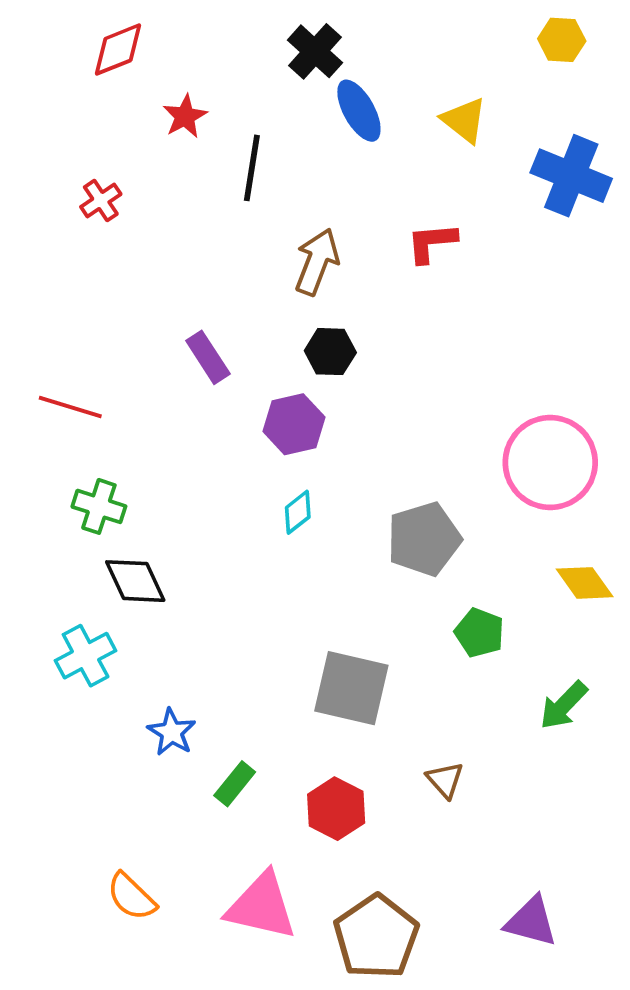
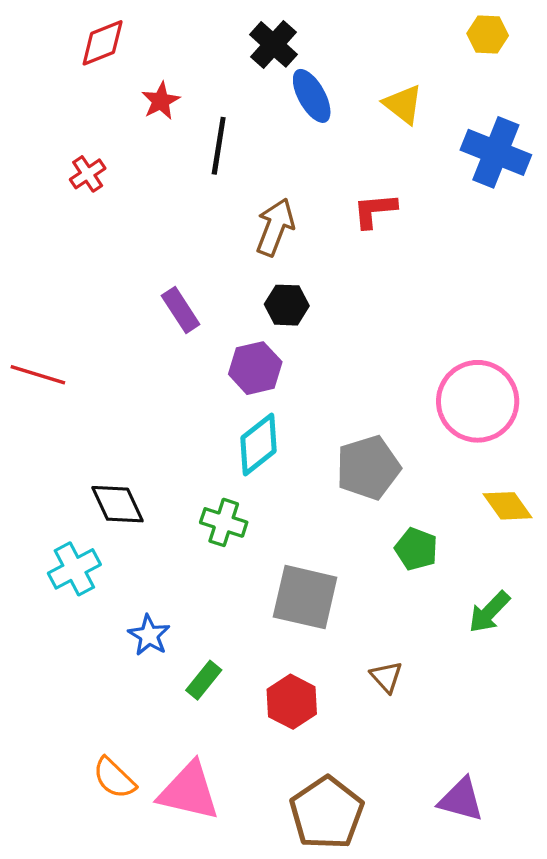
red line: (70, 407) -> (38, 375), moved
green cross: (99, 506) -> (224, 522), moved
cyan diamond: (298, 512) -> (259, 444), size x1.6
pink triangle: (261, 906) -> (189, 791), moved

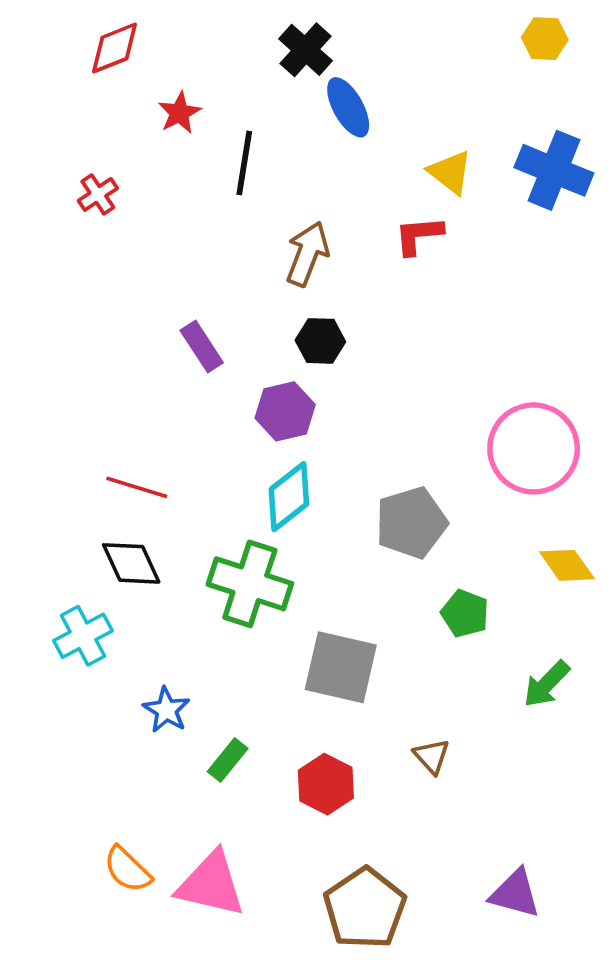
yellow triangle: (403, 104) -> (450, 172), moved
red line: (38, 375) -> (137, 487), moved
green cross: (224, 522) -> (250, 584), size x1.6

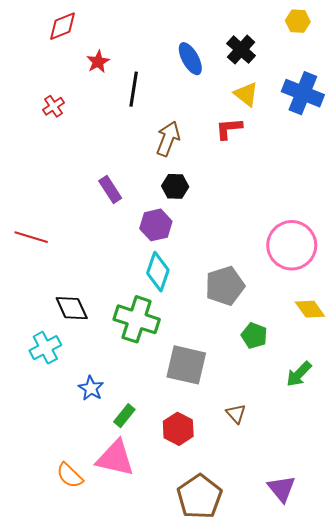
black cross: (306, 50) -> (241, 50), moved
red line: (137, 487) -> (31, 237), moved
cyan diamond: (289, 497) -> (158, 272), turned -33
pink triangle: (211, 884) -> (115, 458), moved
purple triangle: (515, 894) -> (282, 489), turned 36

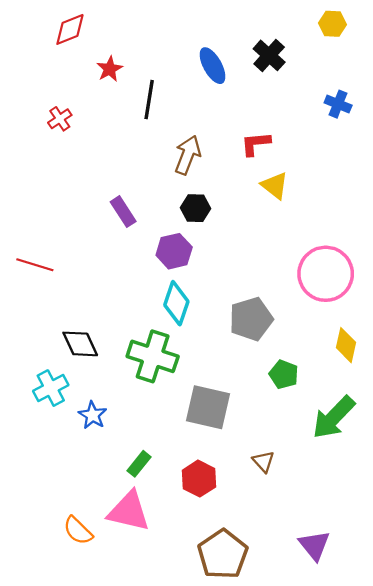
blue cross: (303, 93) -> (338, 104), size x0.6
yellow triangle: (246, 94) -> (275, 186), moved
yellow diamond: (310, 309) -> (346, 345), turned 48
green arrow: (299, 374) -> (334, 417), size x1.5
blue star: (91, 388) -> (93, 415), moved

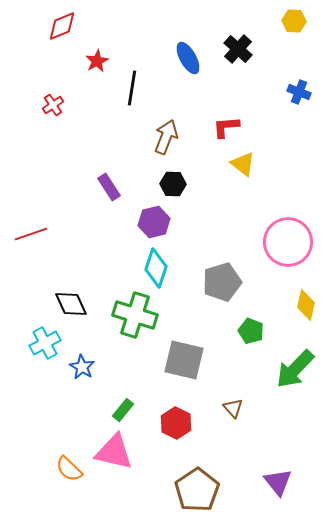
red line: (35, 265) -> (31, 234), turned -36

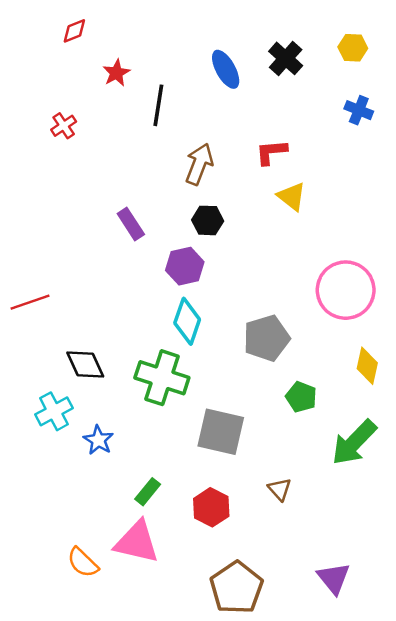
yellow hexagon: (294, 21) -> (353, 48), moved
red diamond: (62, 26) -> (74, 31), size x0.7
red line: (31, 234) -> (30, 302), moved

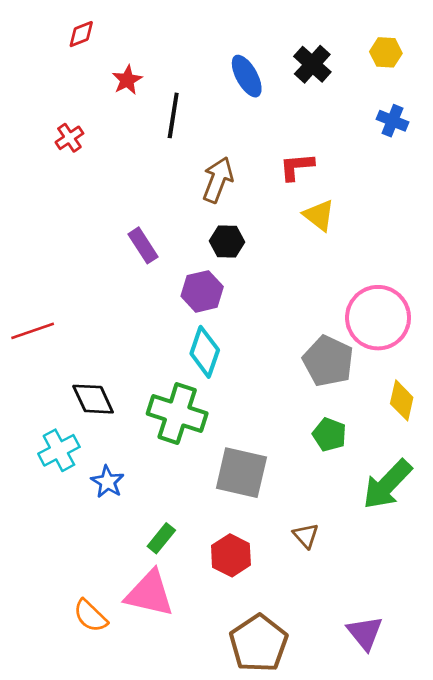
gray pentagon: (266, 338) -> (328, 361), moved, turned -30

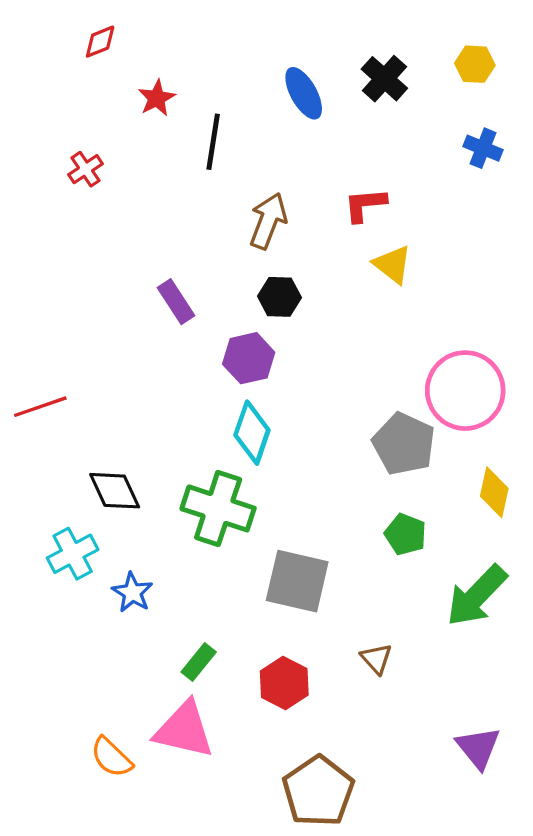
purple triangle: (365, 633) -> (478, 748), moved

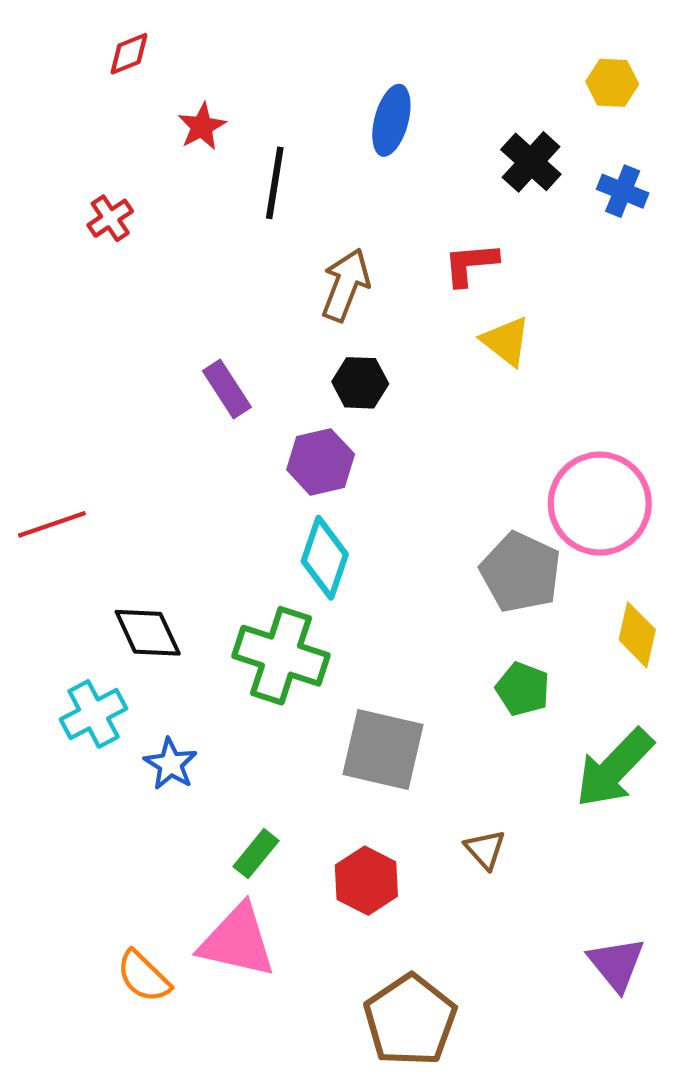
black cross: (384, 79) -> (531, 162), moved
blue ellipse: (304, 93) -> (391, 120), turned 44

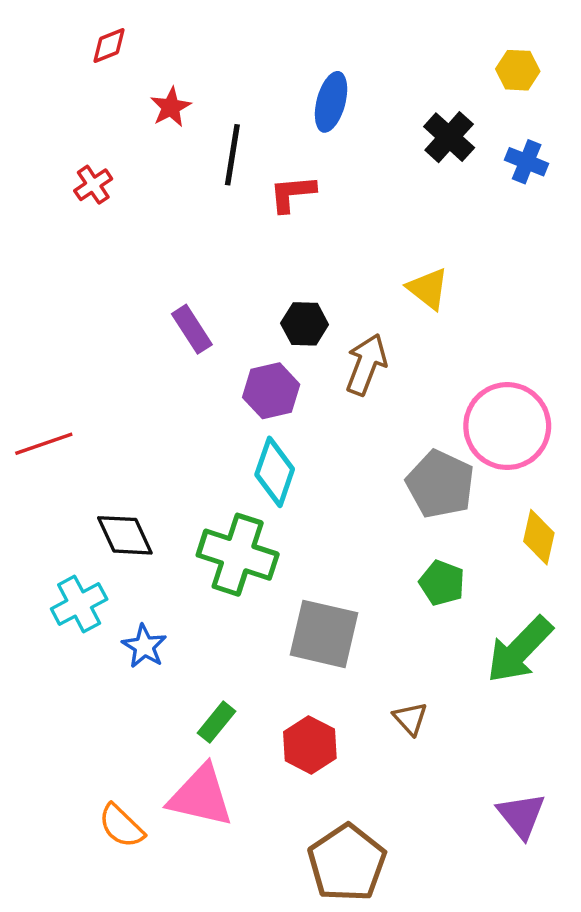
red L-shape: (471, 264) -> (292, 193), moved
brown arrow: (346, 285) -> (366, 364), moved

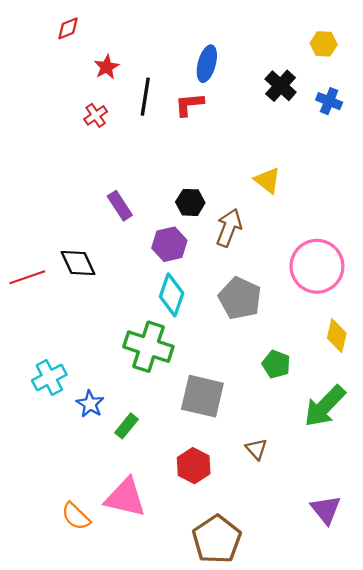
red cross: (93, 185) -> (96, 115), moved
red L-shape: (292, 193) -> (189, 104), moved
gray pentagon: (440, 484) -> (240, 298), moved
black diamond: (125, 535) -> (78, 263), moved
green rectangle: (217, 722) -> (126, 426), moved

